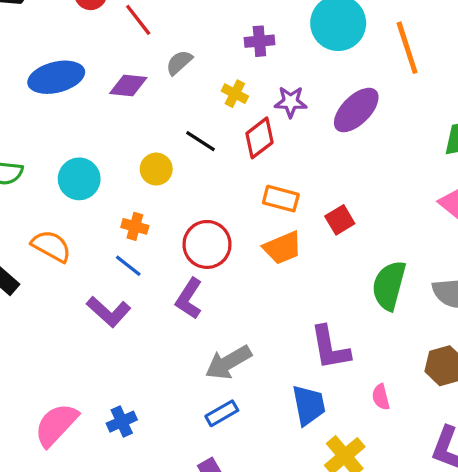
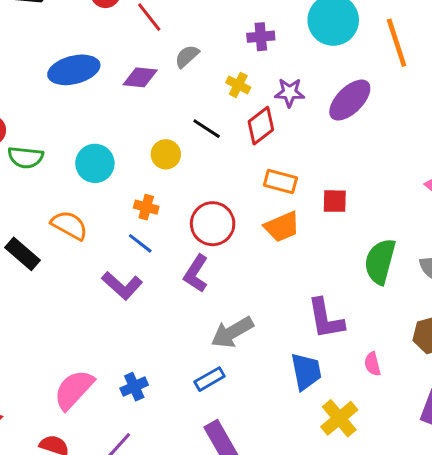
red square: (340, 220) -> (335, 201), turned 32
blue rectangle: (222, 413) -> (210, 379), moved

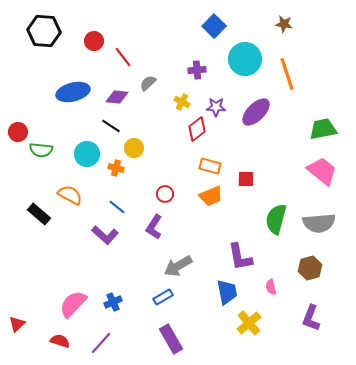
black line: (207, 129) -> (111, 126), moved
orange cross: (146, 207) -> (116, 168), moved
red circle: (213, 224) -> (165, 194), size x0.6

